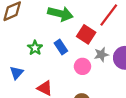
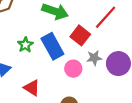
blue rectangle: (61, 47) -> (52, 46), size x1.6

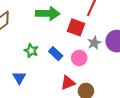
blue rectangle: (52, 46) -> (56, 54), moved, size x0.6
red triangle: (32, 88) -> (68, 83), moved, turned -35

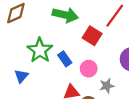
gray star: (94, 43) -> (107, 86), moved
green star: (31, 51) -> (40, 50), size x1.6

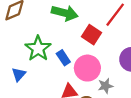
pink circle: (89, 69) -> (87, 68), size x1.5

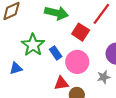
blue triangle: (19, 74) -> (16, 68), turned 32
gray star: (105, 86) -> (104, 77), moved

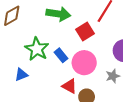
red square: (81, 32) -> (85, 31), turned 30
red triangle: (61, 83) -> (70, 86), turned 42

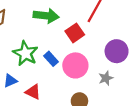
red triangle: (70, 86) -> (33, 92), moved

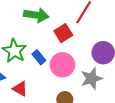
gray star: (106, 78) -> (91, 79), size x1.5

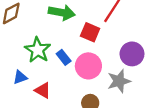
red square: (63, 33) -> (90, 32), turned -36

